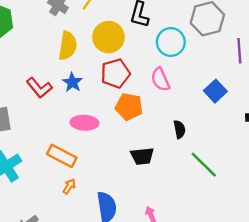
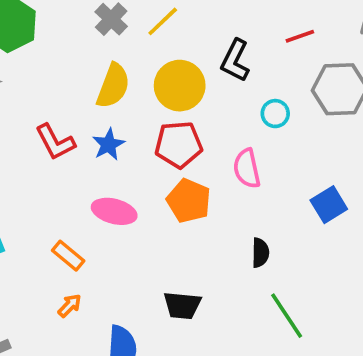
cyan circle: (171, 42) -> (275, 114), size x0.6
orange rectangle: (62, 156) -> (68, 256), size x0.7
black trapezoid: (142, 156) -> (182, 305), moved

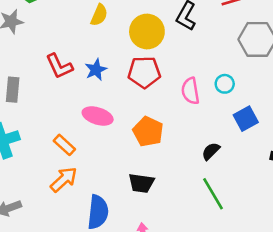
yellow semicircle: (113, 86) -> (99, 15), moved, size x0.7
cyan circle: (275, 114) -> (225, 84), moved
orange pentagon: (189, 201) -> (148, 132), moved
black semicircle: (260, 253) -> (211, 151), moved, turned -138
orange arrow: (70, 306) -> (64, 179), size x1.6

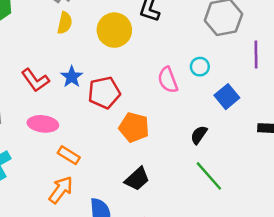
red pentagon: (144, 72) -> (104, 93), moved
pink ellipse: (98, 116) -> (43, 124), moved
orange rectangle: (64, 145) -> (69, 155), moved
black trapezoid: (141, 183) -> (137, 179), turned -40

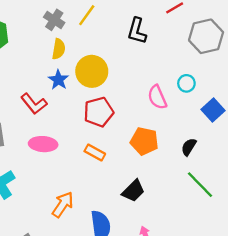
yellow circle: (114, 30) -> (92, 71), moved
blue star: (72, 77) -> (58, 80), moved
orange pentagon: (134, 127) -> (144, 141), moved
orange rectangle: (69, 155) -> (95, 153), moved

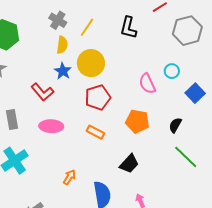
yellow line: (87, 15) -> (87, 27), moved
orange arrow: (63, 205) -> (69, 177), size x0.7

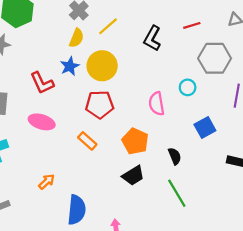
cyan circle: (172, 71) -> (188, 87), moved
black semicircle: (175, 125) -> (175, 156), turned 112
black trapezoid: (129, 164) -> (133, 176), moved

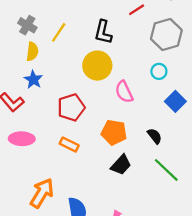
yellow circle: (102, 66) -> (97, 66), moved
cyan circle: (188, 87) -> (159, 71), moved
orange arrow: (47, 182) -> (42, 193), size x1.8

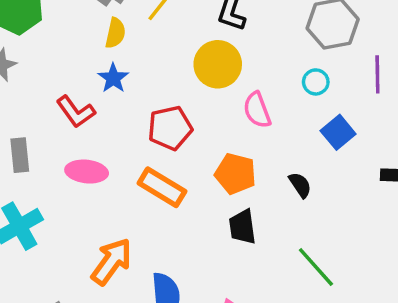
orange rectangle: (69, 145) -> (162, 187), size x1.5
black trapezoid: (121, 165) -> (242, 227), turned 125
green line: (166, 170) -> (316, 267), moved

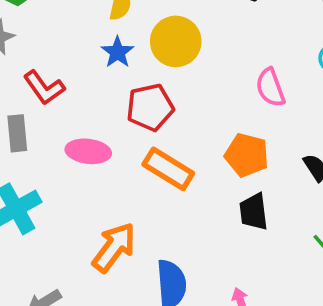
yellow circle: (218, 64) -> (176, 41), moved
red L-shape: (76, 112) -> (44, 88), moved
red pentagon: (170, 128) -> (150, 107), moved

